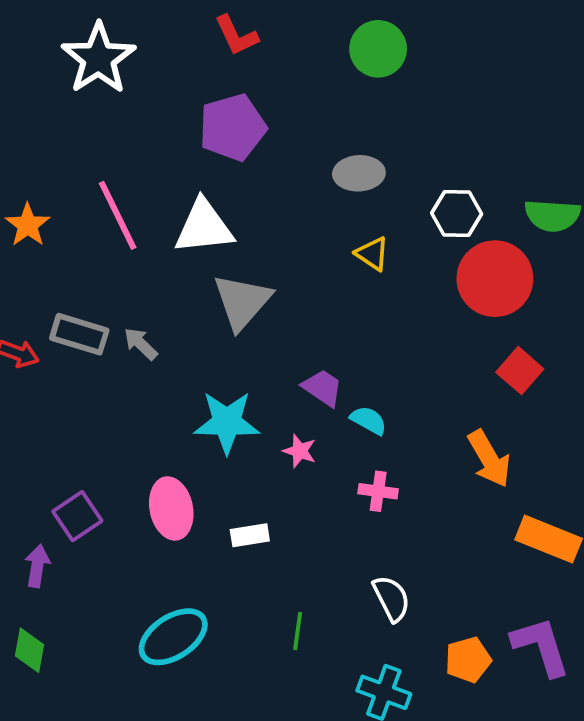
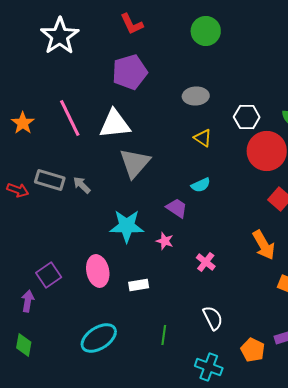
cyan semicircle: (369, 420) -> (201, 185), moved, turned 126
pink cross: (378, 491) -> (206, 262), turned 30
orange pentagon: (468, 660) -> (253, 350), turned -30

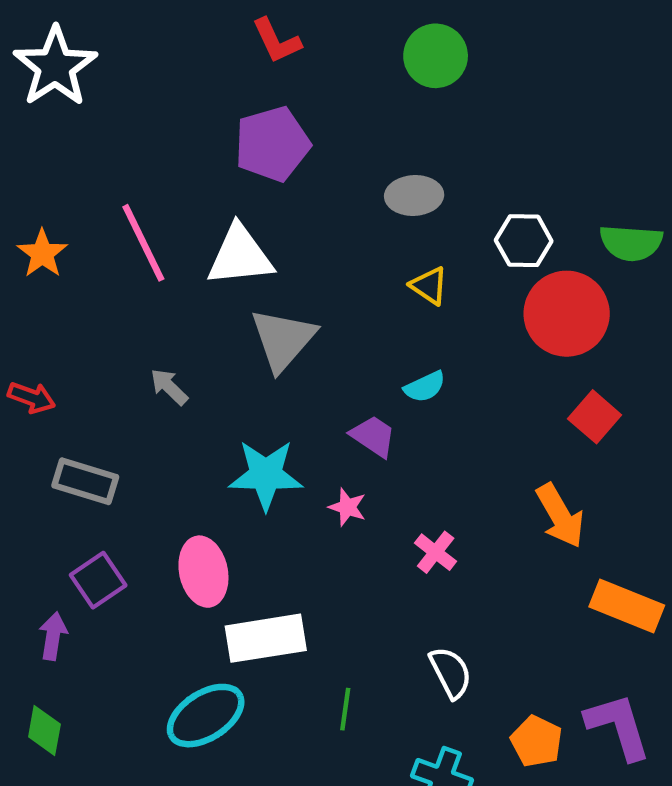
white star: (60, 36) -> (55, 67), moved
gray rectangle: (50, 180) -> (85, 481), moved
white rectangle: (139, 285) -> (266, 638), moved, size x1.8

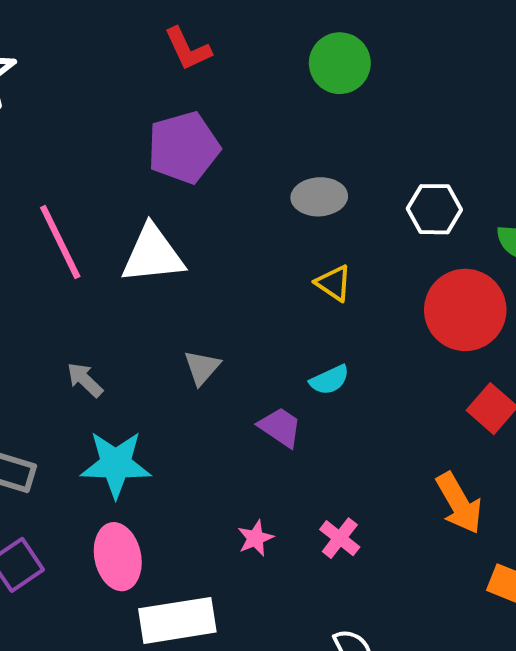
white hexagon: (524, 241) -> (434, 209), moved
gray triangle: (283, 339) -> (202, 367), moved, size x0.6
cyan star: (266, 475) -> (116, 464), moved
pink star: (347, 507) -> (255, 538), moved, turned 30

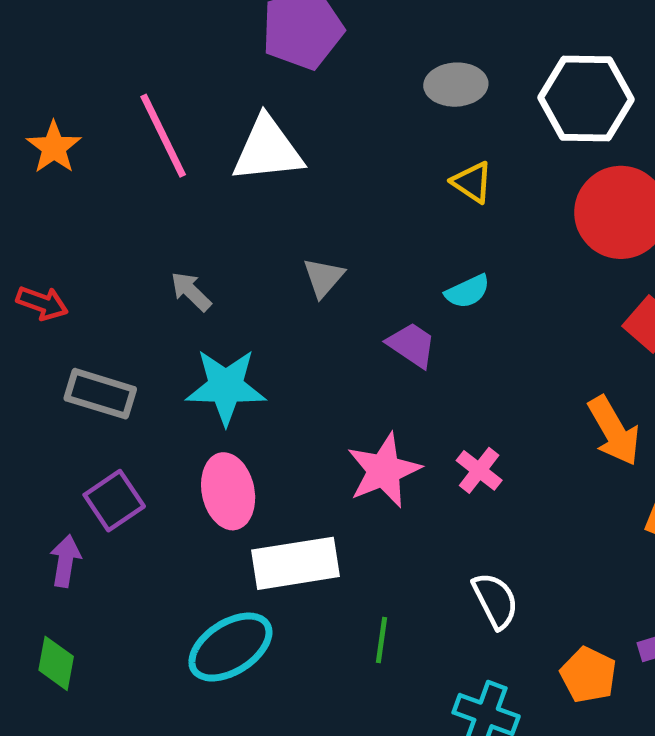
white hexagon: (434, 209) -> (586, 99), size x1.5
pink star: (255, 538) -> (384, 470), size x1.8

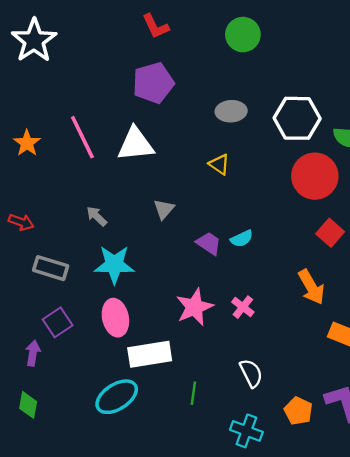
yellow triangle: (472, 182) -> (219, 164), moved
cyan semicircle: (467, 291) -> (242, 239), moved

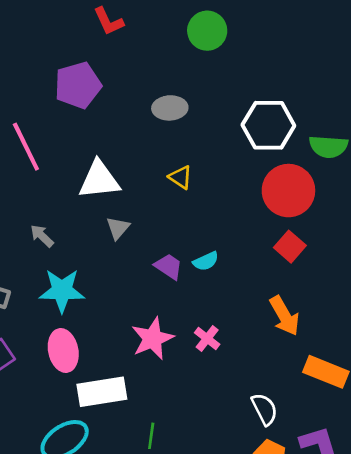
purple pentagon: (153, 83) -> (78, 85), moved
gray ellipse: (231, 111) -> (170, 108), moved
white triangle: (136, 144) -> (99, 180), moved
red square: (330, 233) -> (290, 247), moved
white semicircle: (251, 373) -> (264, 409), moved

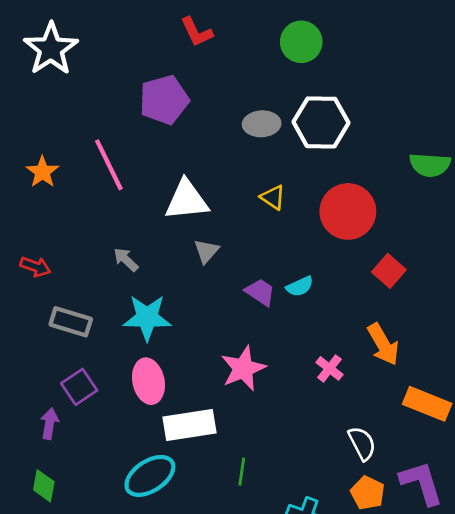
white hexagon: (268, 125) -> (321, 122), moved
red circle: (288, 191) -> (348, 211), moved
pink cross: (207, 338) -> (329, 368), moved

